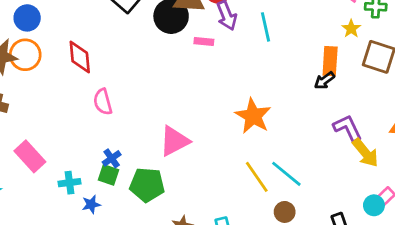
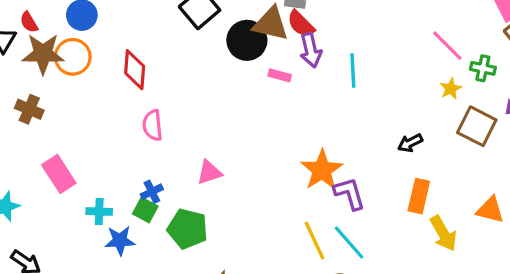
orange rectangle: (330, 61) -> (419, 196), moved
purple L-shape: (348, 128) -> (349, 194), moved
pink triangle: (174, 141) -> (209, 172), moved, size x0.7
blue star: (91, 204) -> (120, 241), size x1.4

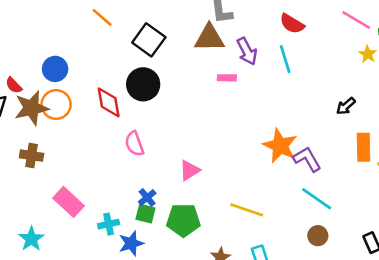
red semicircle: (301, 24) -> (292, 24), moved
black circle: (247, 40) -> (143, 84), moved
yellow line: (314, 240) -> (247, 210), moved, turned -32

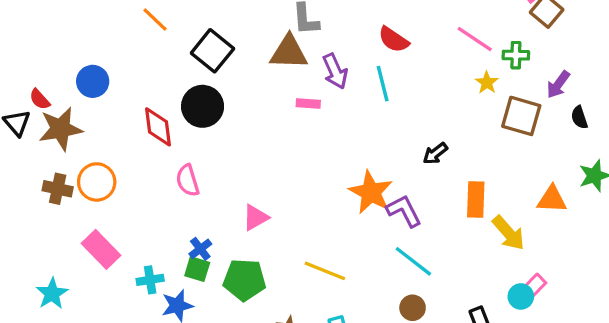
orange circle: (56, 105) -> (97, 182), moved
black arrow: (346, 106) -> (435, 153), moved

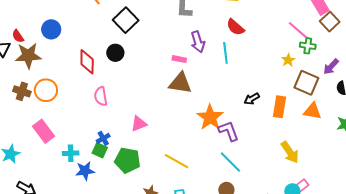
pink line: (475, 39) -> (298, 30), moved
brown triangle: (289, 52) -> (180, 83), moved
black circle: (203, 106) -> (115, 53), size x0.7
orange rectangle: (476, 199) -> (279, 107), moved
orange triangle: (552, 199) -> (312, 111), moved

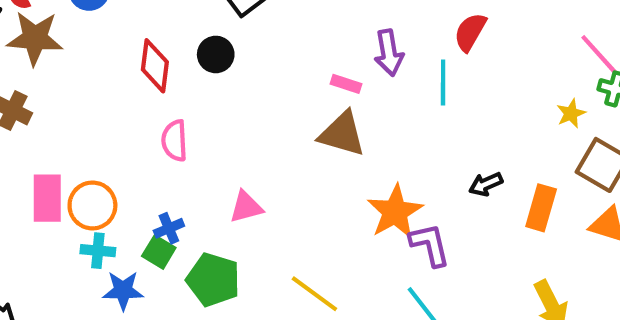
red semicircle: (235, 27) -> (470, 32), turned 72
orange circle: (46, 90) -> (92, 205), moved
pink rectangle: (43, 131) -> (47, 198), turned 30

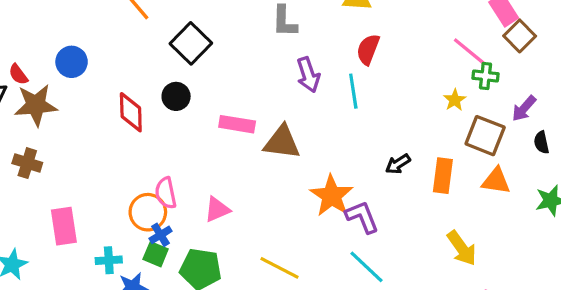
pink rectangle: (346, 84) -> (237, 124), moved, size x1.5
pink semicircle: (174, 141) -> (166, 193), moved
orange circle: (92, 205) -> (148, 212), moved

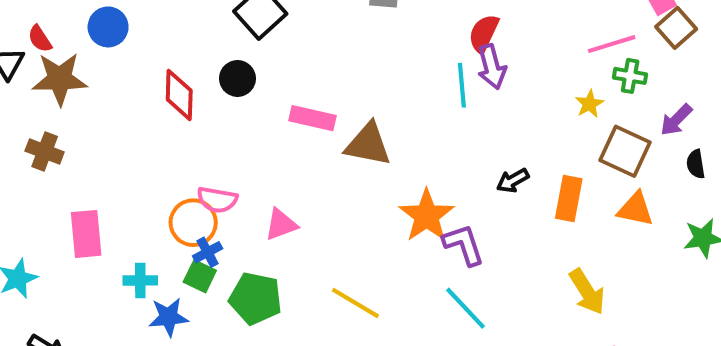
pink line: (470, 52) -> (612, 44), turned -60
purple arrow: (308, 75) -> (492, 67), moved
pink semicircle: (166, 193) -> (217, 200), turned -72

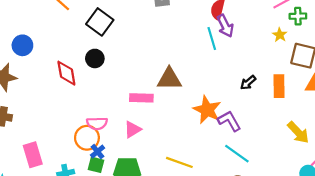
pink rectangle: (312, 118) -> (141, 98), moved

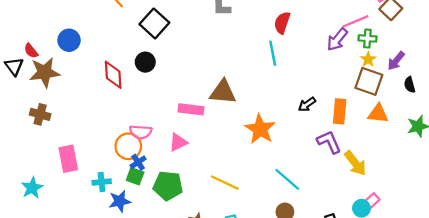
purple arrow: (225, 26) -> (337, 39), moved, turned 60
yellow star: (280, 35) -> (368, 59), moved
purple L-shape: (229, 121) -> (329, 142), moved

